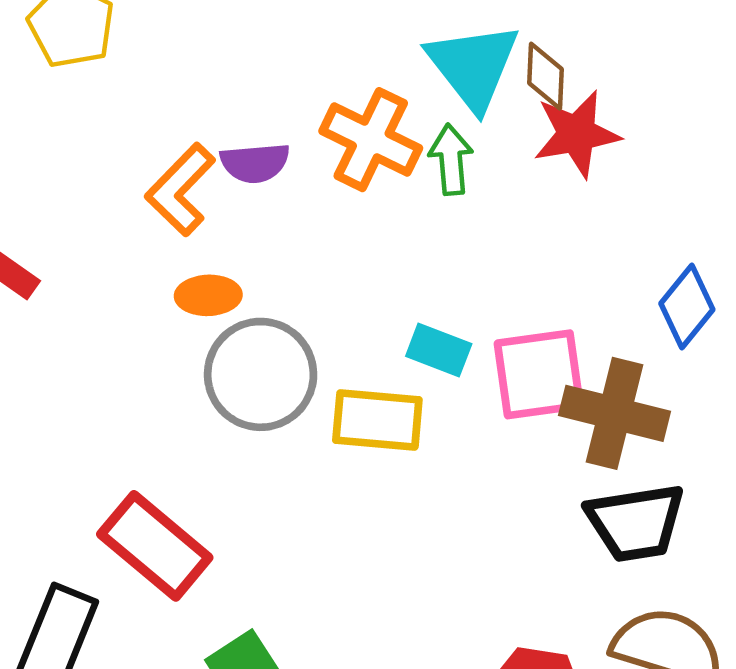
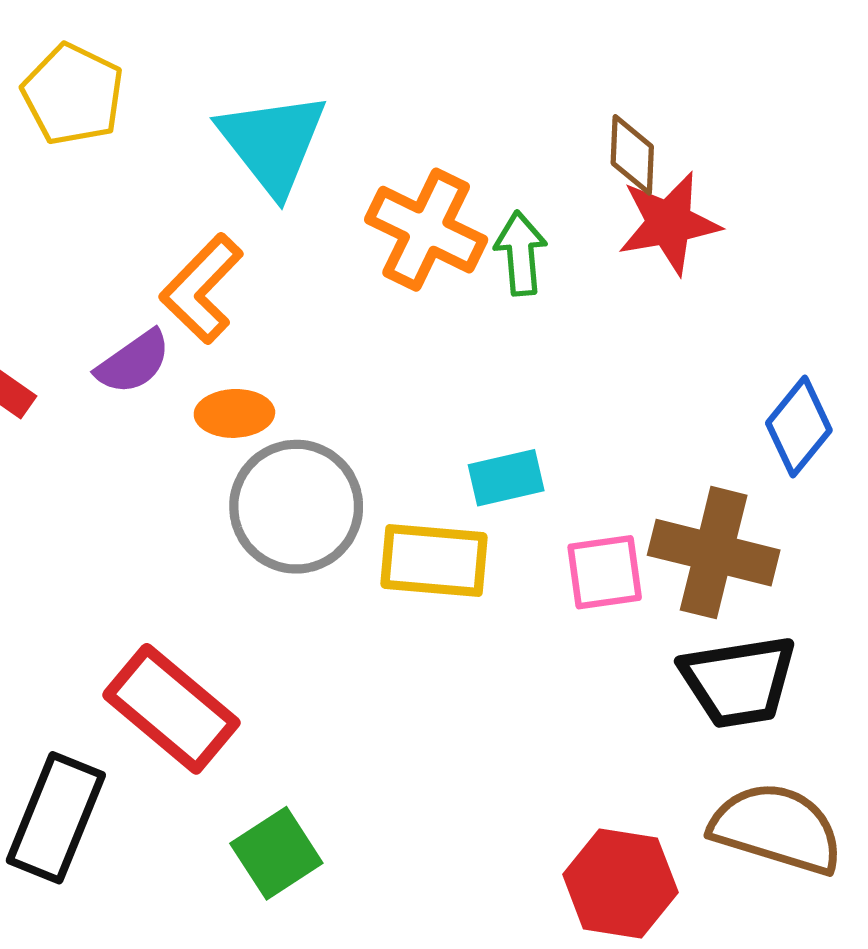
cyan triangle: (473, 66) -> (273, 143), moved
purple semicircle: (255, 163) -> (133, 362), moved, turned -30
cyan rectangle: (439, 350) -> (506, 478), turned -34
pink square: (539, 374) -> (605, 572), moved, size x0.7

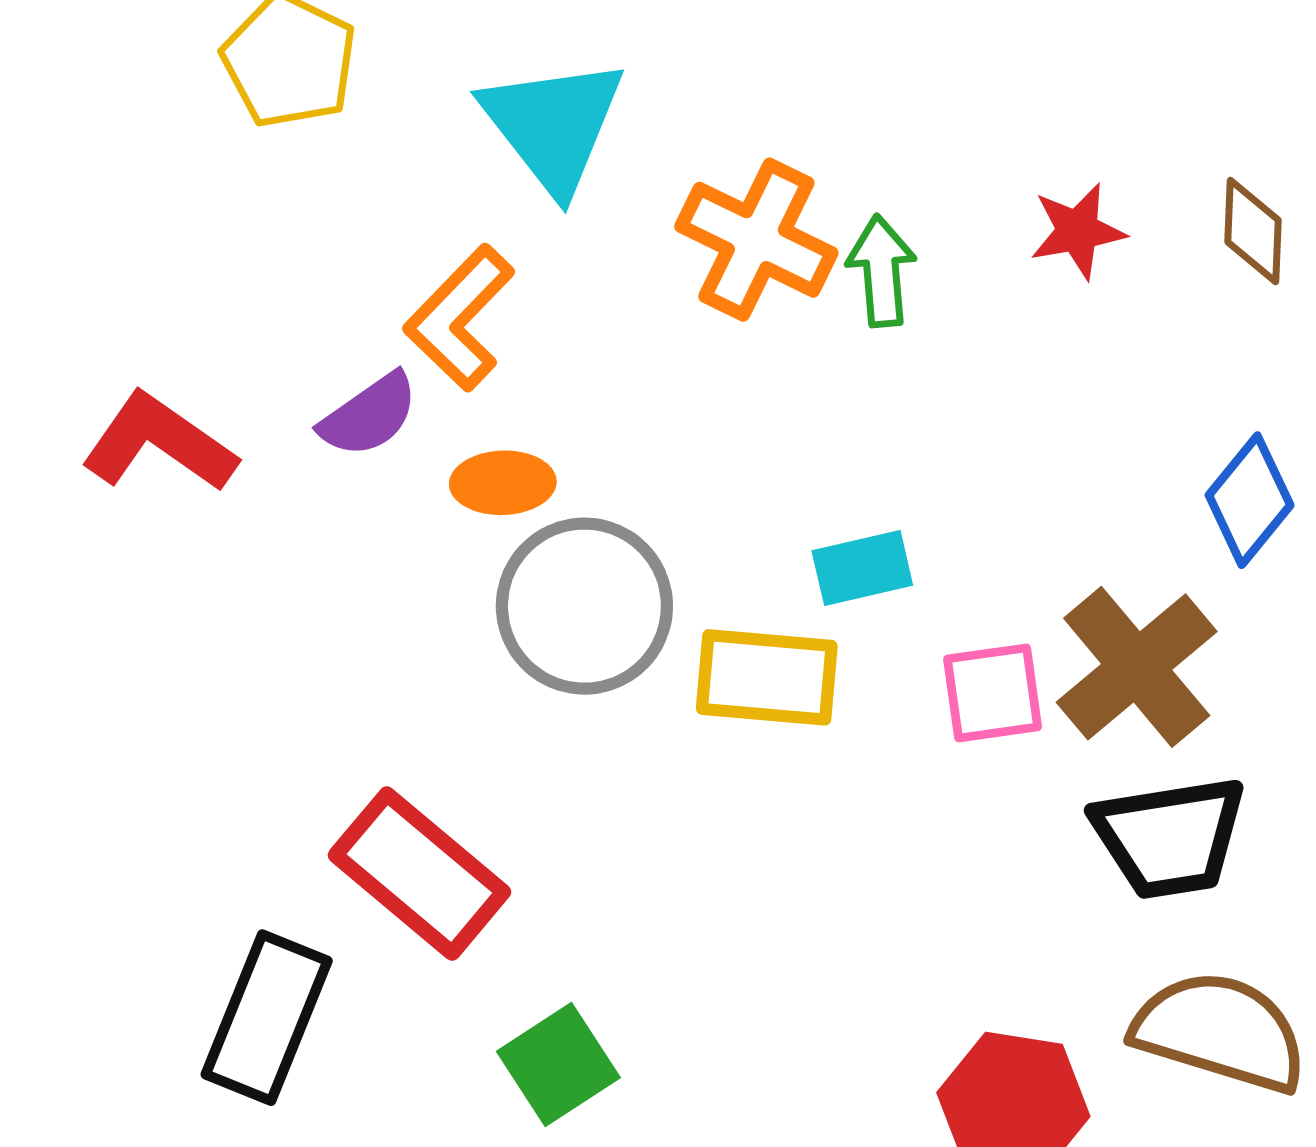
brown diamond: (632, 155) -> (1253, 231), moved
red star: (669, 223) -> (1078, 231), size x0.7
brown cross: (714, 553) -> (1137, 667), turned 36

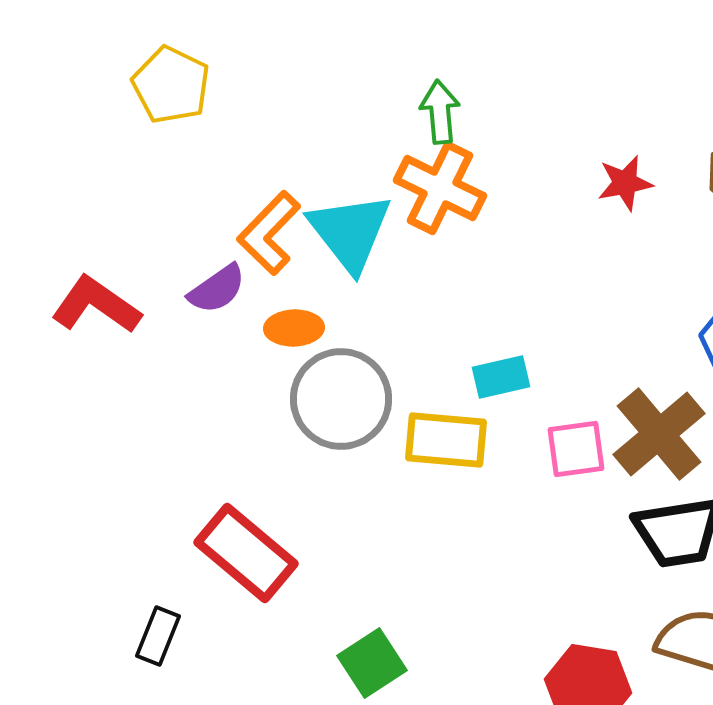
cyan triangle: (553, 125) -> (350, 232), moved
green arrow: (881, 271) -> (440, 112), moved
black rectangle: (267, 1018) -> (158, 636), size x0.6
green square: (558, 1065) -> (372, 663), moved

